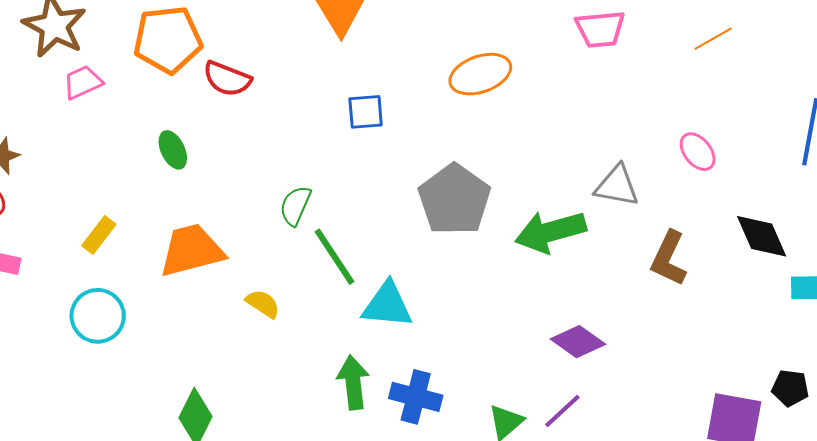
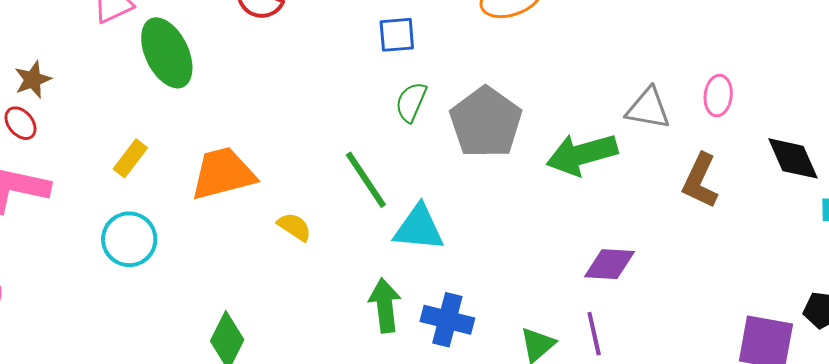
green ellipse: (173, 150) -> (167, 53), moved, size x1.8
pink ellipse: (698, 152) -> (718, 96), moved, turned 45
green semicircle: (295, 206) -> (411, 102), moved
purple diamond: (578, 342) -> (609, 264), turned -32
purple line: (562, 411) -> (594, 334), turned -60

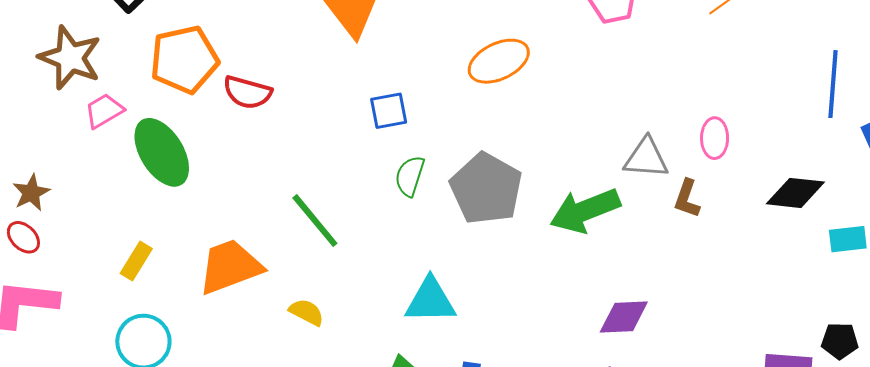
black diamond: (793, 158) -> (795, 193), turned -54
green line: (366, 180) -> (315, 221), moved
brown L-shape: (700, 181) -> (687, 199), moved, size x0.7

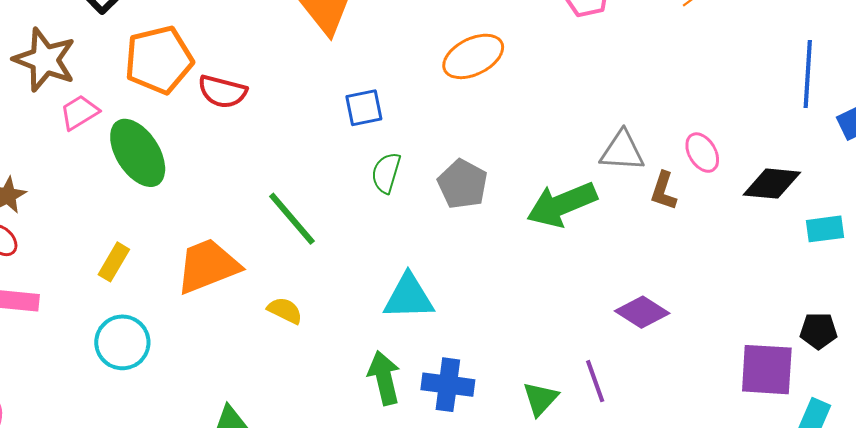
pink ellipse: (715, 138) -> (702, 153), moved, turned -30
gray pentagon: (486, 189) -> (463, 184), size x0.7
purple diamond: (624, 317) -> (642, 312), moved, turned 36

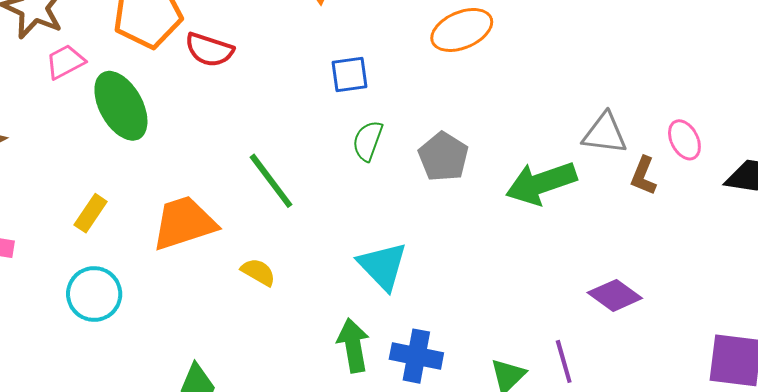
cyan triangle: (409, 297) -> (383, 266), turned 44

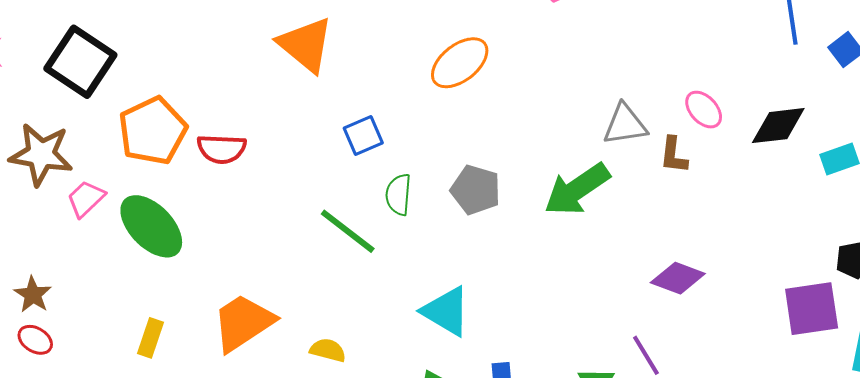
green line: (271, 181) -> (348, 231), moved

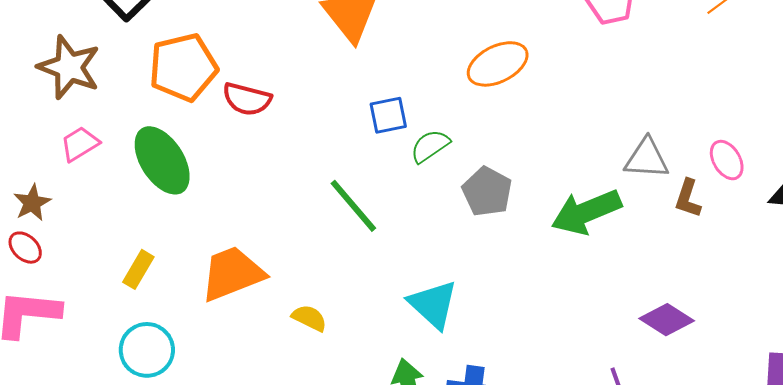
green semicircle: (398, 195) -> (430, 146), moved, turned 39
pink trapezoid: (86, 199) -> (80, 144), moved

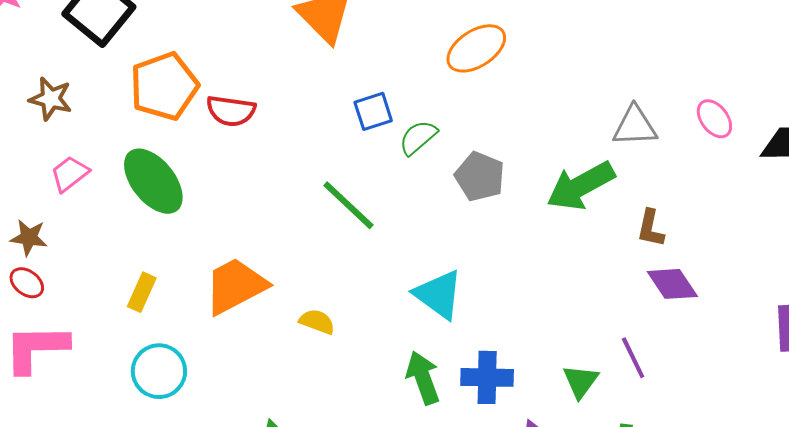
brown star: (69, 67) -> (51, 99), size x0.7
brown L-shape: (688, 198) -> (651, 228), moved
brown star: (32, 203) -> (29, 238), turned -30
purple diamond: (667, 320) -> (672, 284), turned 30

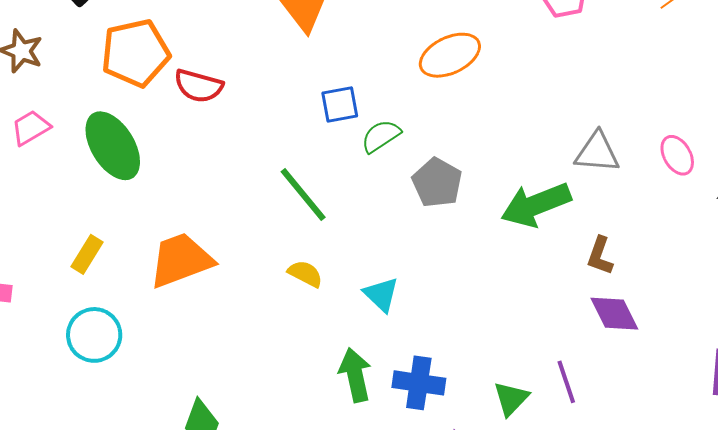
cyan triangle: (438, 294) -> (381, 294), size x0.7
yellow semicircle: (317, 322) -> (305, 274), moved

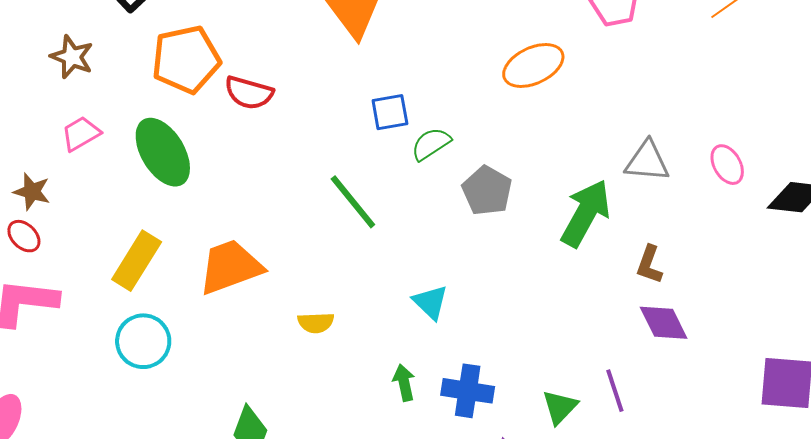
orange ellipse: (450, 55) -> (533, 65), moved
green arrow: (536, 205) -> (586, 213), turned 140
yellow rectangle: (87, 254) -> (137, 261), size x1.5
yellow semicircle: (305, 274) -> (316, 323), moved, turned 150
green arrow: (355, 375) -> (404, 383), size x0.7

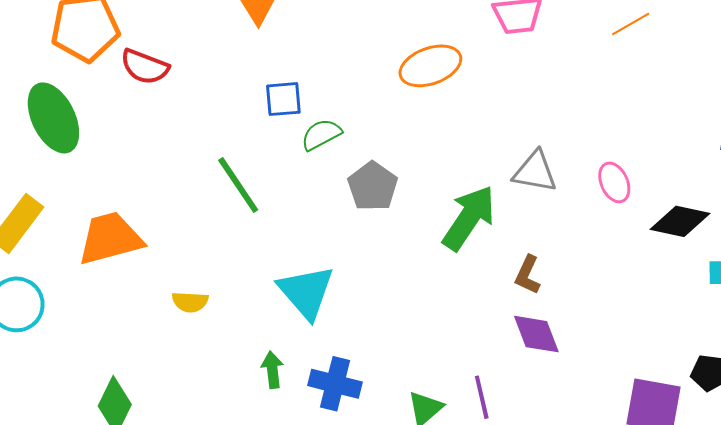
cyan triangle: (430, 302) -> (306, 292), size x1.6

